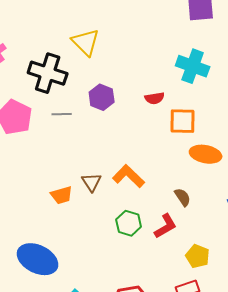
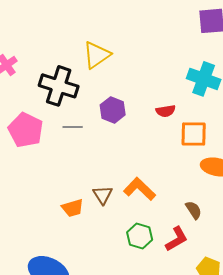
yellow triangle: (86, 42) -> (97, 55), turned 40

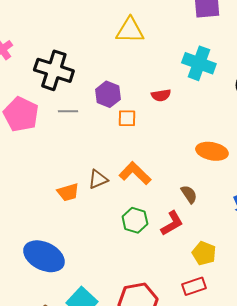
yellow triangle: (97, 55) -> (130, 30), moved, turned 36
orange square: (194, 134) -> (127, 118), moved, size x0.7
brown triangle: (103, 195) -> (98, 179), turned 40

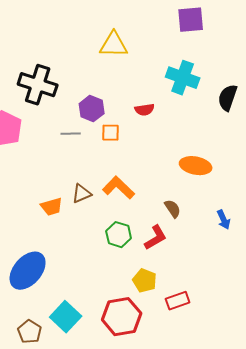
gray line: (68, 111) -> (71, 134), moved
yellow pentagon: (204, 253) -> (145, 281), moved
blue ellipse: (44, 256) -> (28, 271), turned -75

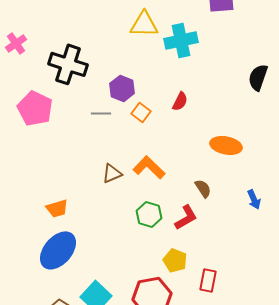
cyan cross: (183, 78) -> (181, 40), moved, turned -32
red semicircle: (145, 110) -> (180, 101), moved, turned -54
orange square: (111, 133) -> (141, 112), turned 36
orange trapezoid: (52, 207) -> (57, 208), moved
red rectangle: (178, 301) -> (208, 280), turned -60

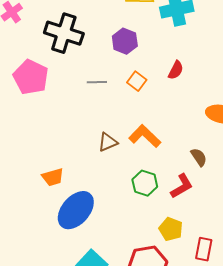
purple hexagon: (122, 88) -> (125, 41), moved
blue ellipse: (58, 250) -> (76, 210), moved

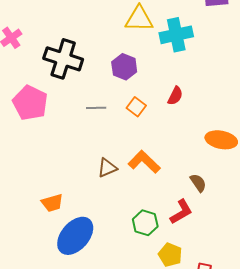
green hexagon: (145, 183) -> (145, 223), moved

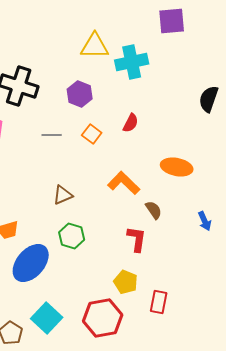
orange L-shape: (144, 162) -> (124, 183), moved
red L-shape: (181, 212) -> (137, 239), turned -52
green hexagon: (145, 223) -> (72, 236), moved

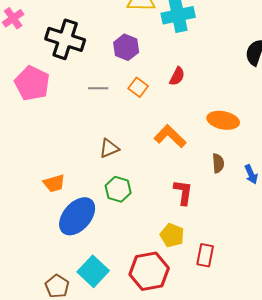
brown semicircle: (154, 210) -> (218, 163), moved, turned 30

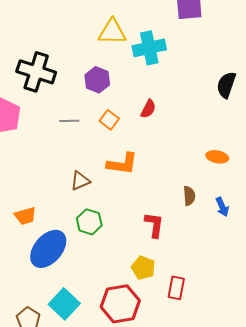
orange ellipse: (223, 120) -> (217, 157), moved, size x0.7
orange L-shape: (170, 136) -> (122, 164), moved, turned 144

